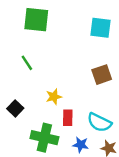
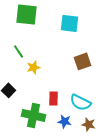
cyan square: (100, 28) -> (70, 23), moved
yellow star: (54, 97) -> (34, 67), moved

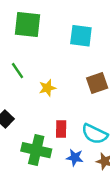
yellow star: (34, 67) -> (47, 88), moved

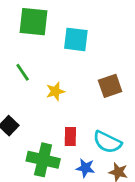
cyan square: (81, 36) -> (76, 39), moved

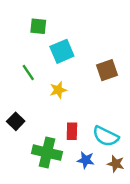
green square: (33, 22) -> (38, 26), size x0.6
cyan square: (76, 39) -> (62, 51), moved, turned -30
brown square: (110, 86) -> (107, 70), moved

